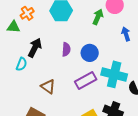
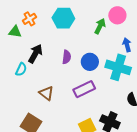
cyan cross: (114, 74) -> (118, 67), moved

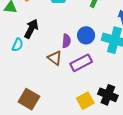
purple semicircle: (67, 57) -> (66, 41), moved
brown triangle: (46, 93) -> (55, 58), moved

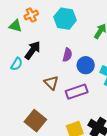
purple semicircle: (66, 41) -> (67, 55), moved
brown square: (29, 99) -> (35, 121), moved

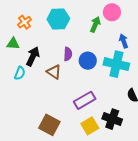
green triangle: (15, 26) -> (13, 44), moved
brown triangle: (51, 83) -> (54, 72), moved
purple rectangle: (77, 92) -> (85, 100), moved

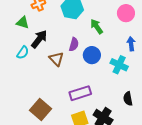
green arrow: (95, 24) -> (97, 26), moved, turned -70
cyan cross: (116, 64) -> (119, 65), size x0.7

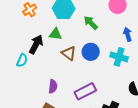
green triangle: (23, 22) -> (55, 34), moved
purple semicircle: (74, 44) -> (53, 86), moved
brown triangle: (56, 59) -> (69, 53), moved

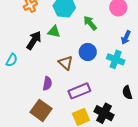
blue arrow: (128, 34) -> (126, 37), turned -144
brown triangle: (69, 53) -> (66, 63), moved
cyan semicircle: (22, 60) -> (12, 60), moved

